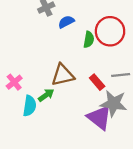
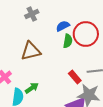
blue semicircle: (66, 22) -> (63, 26), moved
brown triangle: (63, 75) -> (31, 51), moved

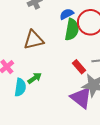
green semicircle: (68, 41) -> (72, 30), size x1.5

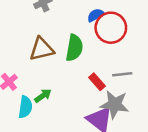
blue semicircle: (67, 14) -> (96, 15), moved
green semicircle: (72, 30) -> (74, 48), moved

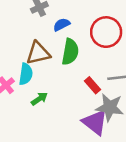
blue semicircle: (96, 15) -> (62, 25), moved
cyan semicircle: (25, 107) -> (26, 74), moved

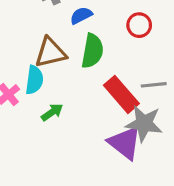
red circle: (106, 32) -> (139, 25), size x0.6
red rectangle: (92, 85) -> (121, 94), size x1.6

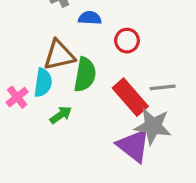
blue semicircle: (81, 15) -> (90, 18), turned 30
red circle: (139, 25) -> (127, 41), moved
green semicircle: (92, 51) -> (85, 75), moved

